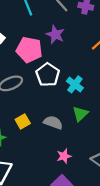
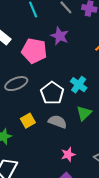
white pentagon: (48, 75) -> (52, 93), moved

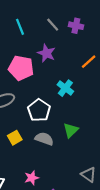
cyan cross: (79, 85) -> (65, 88), moved
pink star: (68, 154) -> (32, 178), moved

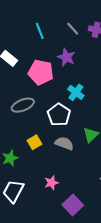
cyan cross: (65, 88) -> (76, 92), moved

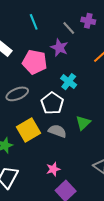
gray line: (73, 29) -> (69, 28), moved
yellow square: (34, 142) -> (29, 130), size x1.6
pink star: (51, 183) -> (53, 169), moved

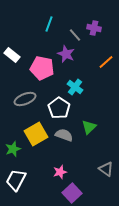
cyan line: (34, 22) -> (49, 24), moved, turned 42

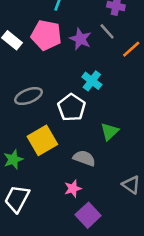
gray line: (75, 35) -> (107, 31), moved
pink pentagon: (42, 68) -> (46, 35), moved
gray semicircle: (64, 135) -> (84, 158), moved

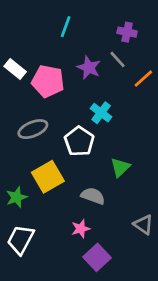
pink pentagon: (46, 35) -> (48, 81), moved

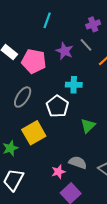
purple cross: (127, 32) -> (93, 24), turned -32
cyan cross: (101, 113) -> (74, 85), turned -35
gray ellipse: (33, 129) -> (23, 97), turned -35
gray semicircle: (93, 196) -> (78, 162), moved

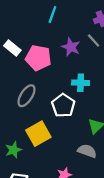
gray semicircle: (78, 162) -> (87, 151), moved

